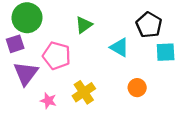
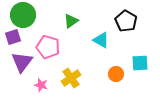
cyan square: (166, 52) -> (140, 63), moved

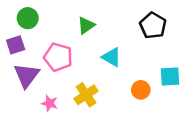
green circle: (23, 15) -> (28, 18), size x0.7
cyan triangle: (101, 40) -> (112, 57), moved

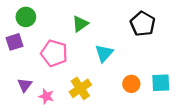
cyan triangle: (112, 57) -> (104, 53), turned 42
purple triangle: (26, 75) -> (25, 85), moved, size x0.6
cyan square: (170, 77) -> (161, 83), moved

